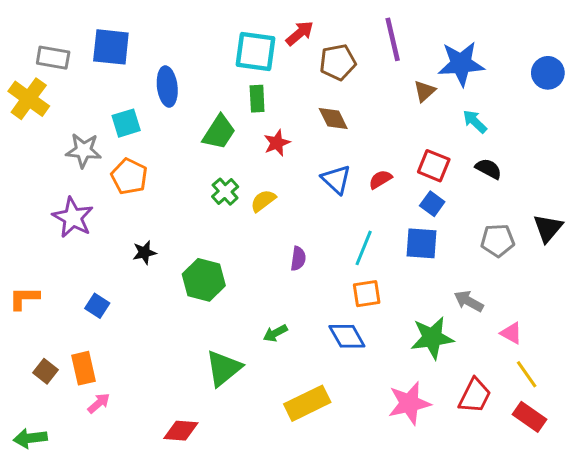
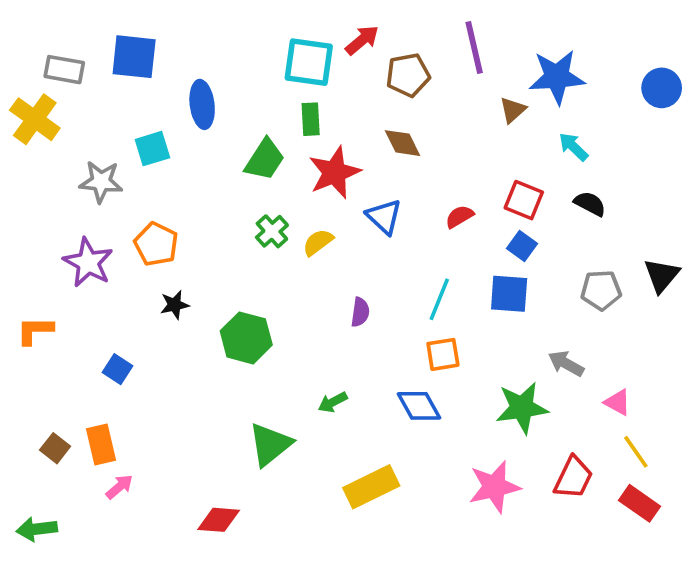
red star: (277, 143) -> (334, 172), size x1.6
orange pentagon: (129, 176) -> (156, 244), moved
blue triangle: (336, 179) -> (384, 217), moved
orange L-shape: (24, 298) -> (35, 331), moved

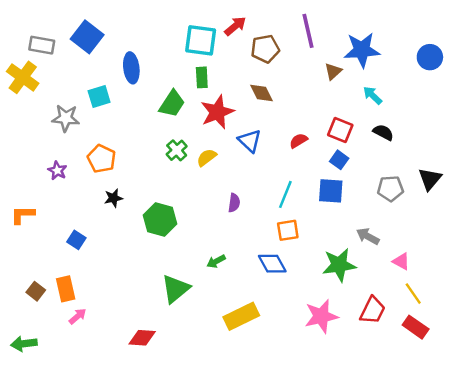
blue square: (134, 57) -> (87, 37), turned 32
purple star: (88, 263) -> (57, 171), size x0.6

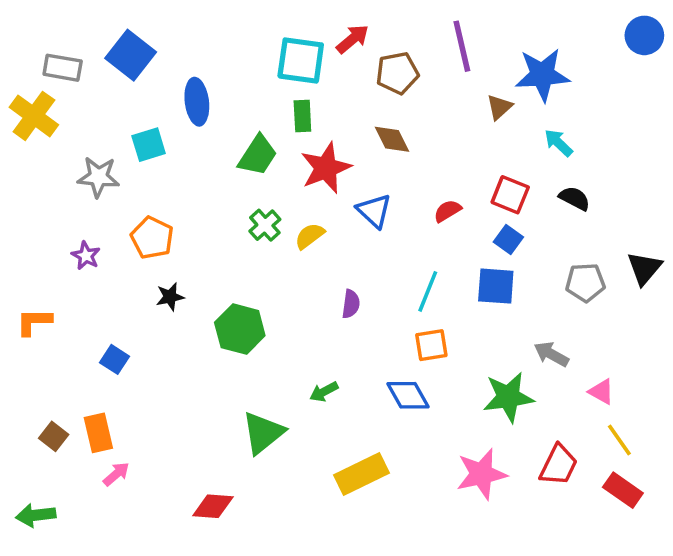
blue circle: (430, 57) -> (644, 35), moved

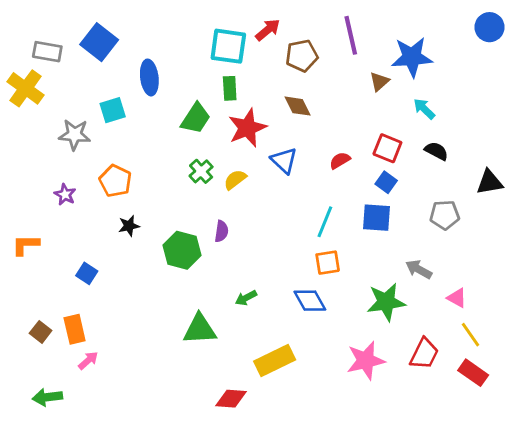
black triangle: (644, 268) -> (490, 182), moved, turned 40
purple semicircle: (351, 304) -> (221, 231), moved
green triangle: (263, 433) -> (200, 329), turned 36
red diamond: (213, 506) -> (231, 399), moved
green arrow: (36, 515) -> (47, 397), moved

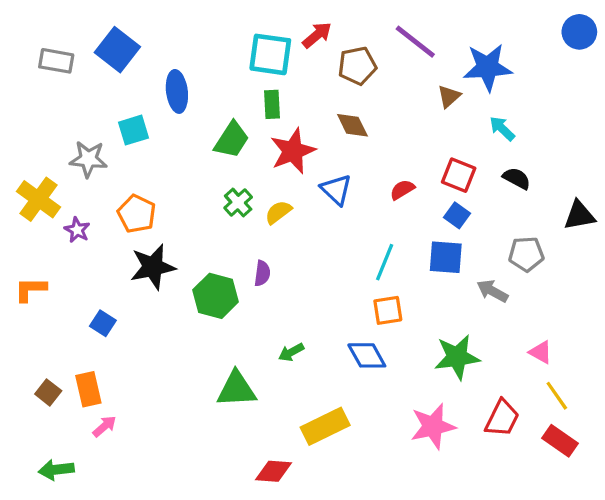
purple line: (351, 35) -> (415, 42), turned -39
yellow cross: (26, 88) -> (38, 199), moved
black star: (129, 226) -> (153, 267), size x1.8
gray arrow: (419, 269) -> (492, 291), moved

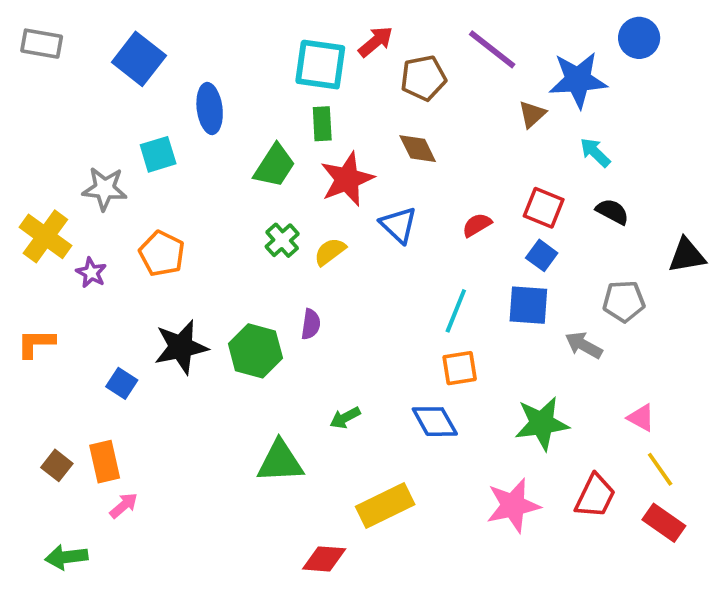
blue circle: (579, 32) -> (639, 38), moved
gray rectangle: (56, 61) -> (42, 44), moved
black star: (153, 267) -> (181, 347), moved

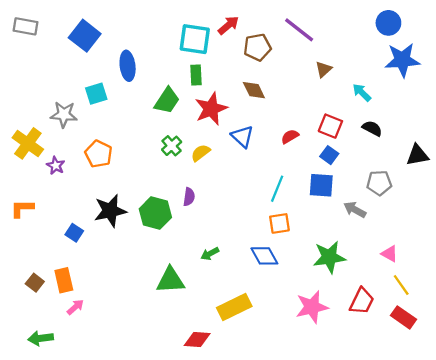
blue star: (578, 80) -> (402, 60), moved

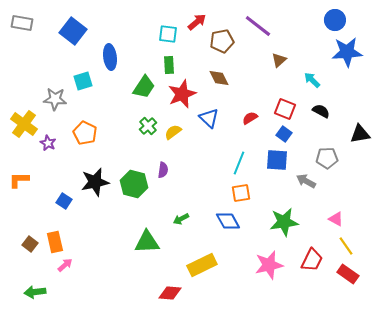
cyan square: (195, 39) -> (168, 34), size x0.7

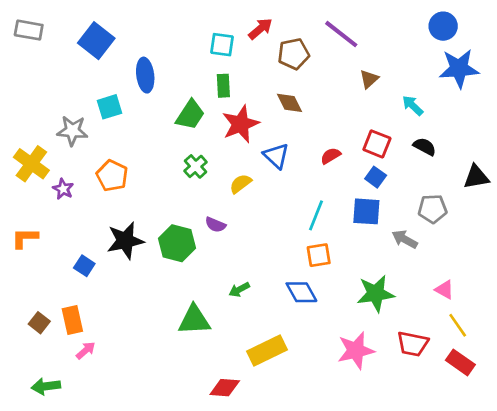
yellow semicircle: (173, 132) -> (241, 184), moved
purple semicircle: (163, 170) -> (215, 225), turned 105
red trapezoid: (312, 260) -> (413, 344), turned 75

